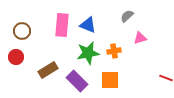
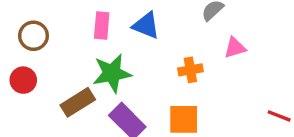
pink rectangle: (62, 25) -> (102, 26), size x0.7
green star: (88, 53) -> (112, 73), moved

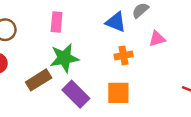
blue triangle: (146, 26) -> (116, 22), moved

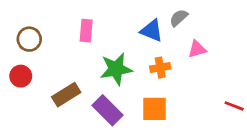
green star: (64, 58) -> (116, 69), moved

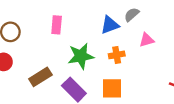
blue triangle: (152, 31) -> (110, 25), turned -42

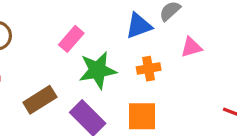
pink rectangle: (57, 25) -> (71, 39), moved, turned 36

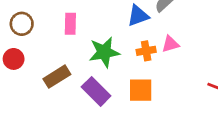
pink rectangle: (71, 39) -> (70, 24), moved, turned -40
pink triangle: (191, 47) -> (170, 44), moved

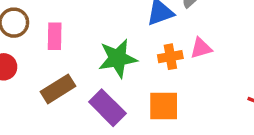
pink rectangle: (70, 24) -> (55, 36), moved

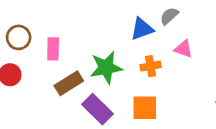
pink triangle: (201, 48) -> (184, 49), moved, turned 36
brown rectangle: (58, 89) -> (69, 83), moved

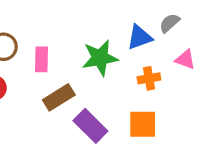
green star: (106, 68) -> (100, 58), moved

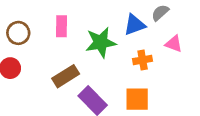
pink rectangle: (41, 59) -> (62, 26), moved

